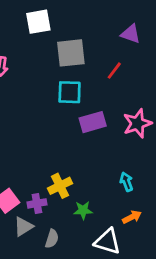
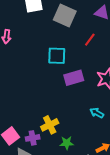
gray square: (71, 53) -> (65, 16), moved, turned 30
cyan arrow: (126, 182) -> (97, 113), moved, turned -40

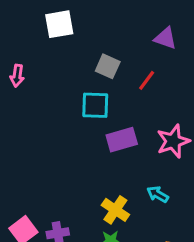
gray square: (65, 16) -> (108, 66), moved, size x0.7
yellow cross: (50, 125) -> (115, 210), moved, turned -30

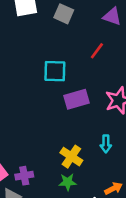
gray square: (108, 66) -> (64, 14), moved
cyan arrow: (158, 194) -> (106, 144), turned -120

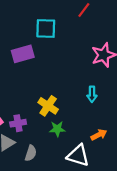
purple rectangle: (77, 99) -> (23, 54), moved
yellow cross: (71, 157) -> (48, 106), moved

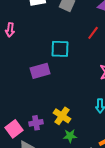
purple cross: (18, 123) -> (36, 123), moved

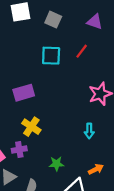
cyan square: (60, 49) -> (51, 56), moved
yellow cross: (62, 116) -> (31, 127), moved

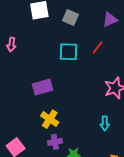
purple triangle: (95, 22) -> (110, 20), turned -42
purple cross: (19, 150) -> (55, 142), moved

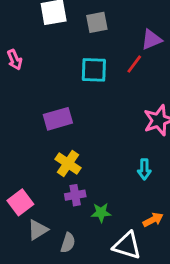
gray square: (71, 17) -> (97, 22), turned -35
purple triangle: (110, 20) -> (152, 40), moved
pink arrow: (11, 44) -> (15, 60), turned -32

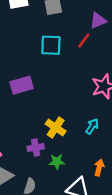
yellow cross: (68, 164) -> (56, 128), moved
cyan arrow: (144, 169) -> (92, 126), turned -147
orange arrow: (153, 220) -> (99, 167), turned -49

